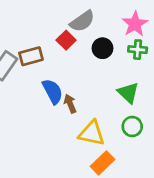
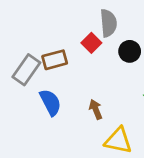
gray semicircle: (82, 21) -> (108, 23), turned -60
blue semicircle: (53, 91) -> (50, 102), moved

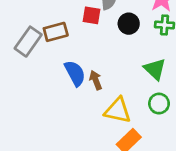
red square: (91, 43) -> (92, 15), turned -36
blue semicircle: (50, 102) -> (75, 73), moved

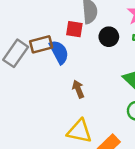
blue semicircle: (75, 73) -> (59, 52), moved
yellow triangle: (118, 110) -> (79, 131), moved

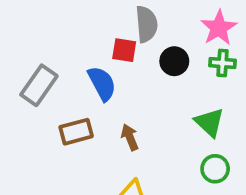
brown rectangle: (41, 44) -> (76, 132), moved

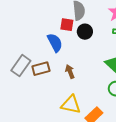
black circle: (174, 61) -> (85, 32), moved
gray rectangle: (39, 85) -> (21, 66), moved

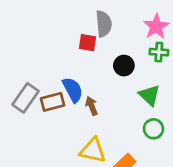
black circle: (85, 32) -> (124, 66), moved
blue semicircle: (55, 43) -> (73, 90), moved

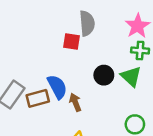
black circle: (124, 66) -> (104, 75), moved
green triangle: (149, 95) -> (131, 76), moved

